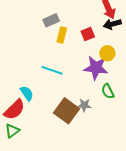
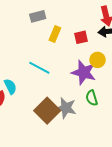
gray rectangle: (51, 20) -> (38, 16), moved
gray star: (84, 105) -> (66, 108), size x1.5

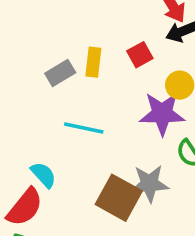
gray rectangle: (38, 16) -> (60, 73), moved

